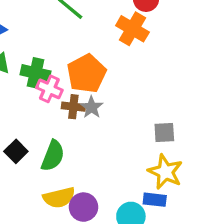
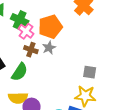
brown cross: (73, 107) -> (31, 50), moved
yellow star: (165, 172) -> (85, 96), turned -30

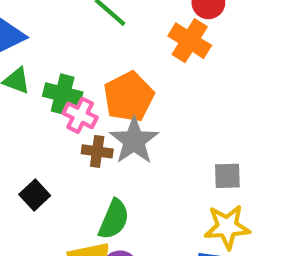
gray star: (49, 48) -> (134, 141), size x1.6
green semicircle: (20, 72) -> (114, 219), moved

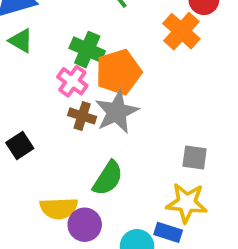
green cross: (63, 94) -> (87, 50), moved
green semicircle: (114, 219) -> (108, 178), moved

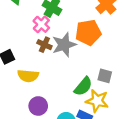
orange pentagon: (119, 72) -> (88, 32), moved
green semicircle: (108, 178) -> (83, 86), moved
yellow semicircle: (59, 208) -> (28, 76), moved

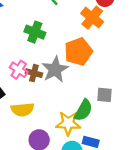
pink cross: (41, 24) -> (19, 70), moved
yellow star: (97, 101) -> (68, 123), moved

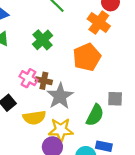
green cross: (35, 32) -> (43, 40), turned 30
gray star: (55, 69) -> (60, 96), moved
yellow star: (68, 123) -> (61, 130), moved

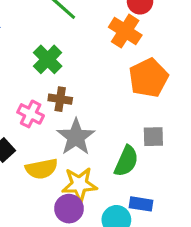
orange pentagon: (87, 57) -> (148, 78), moved
brown cross: (44, 81) -> (60, 99), moved

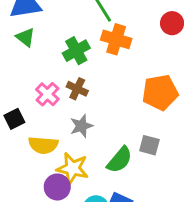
orange cross: (125, 31) -> (116, 39), moved, turned -32
gray star: (76, 137) -> (81, 126), size x0.7

